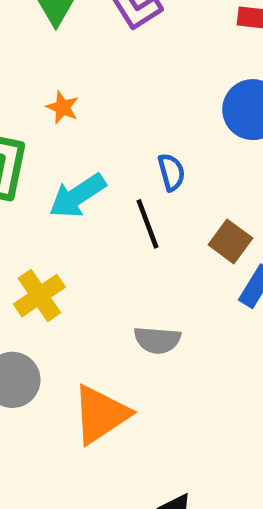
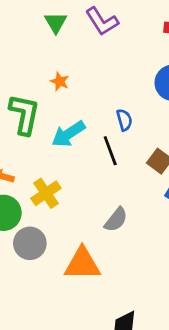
gray semicircle: (157, 340) -> (116, 220), turned -56
orange triangle: (101, 414) -> (82, 264), turned 33

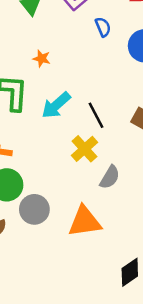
blue semicircle: (124, 120) -> (103, 27), moved
yellow cross: (46, 193) -> (84, 149), moved

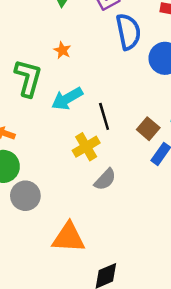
blue semicircle: (103, 27) -> (128, 32), size x1.8
orange triangle: (85, 222) -> (69, 238), moved

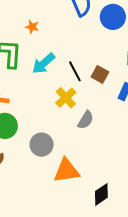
brown square: (148, 129) -> (100, 74), moved
gray circle: (25, 196) -> (42, 145), moved

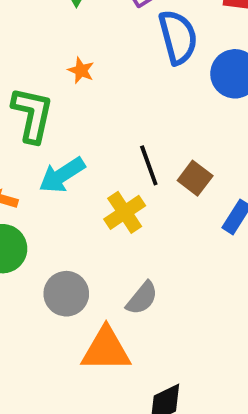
cyan arrow: (44, 63) -> (62, 175), moved
gray semicircle: (86, 120) -> (142, 298), moved

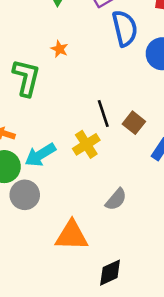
cyan arrow: (62, 175) -> (40, 155), moved
gray circle: (66, 294) -> (25, 195), moved
gray semicircle: (142, 298) -> (116, 199), moved

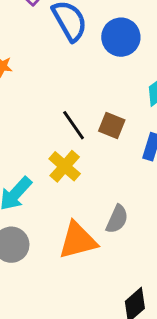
orange triangle: (72, 236) -> (78, 240), moved

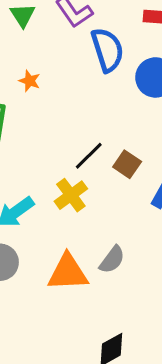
black line: (74, 125) -> (89, 156), turned 68

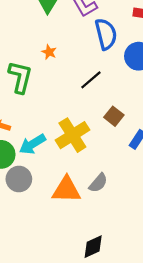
black line: (89, 156) -> (91, 80), moved
yellow cross: (71, 195) -> (72, 135), size x1.4

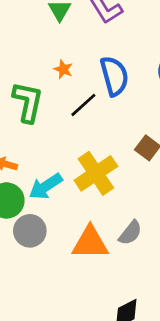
blue semicircle: (106, 34) -> (114, 76), moved
black line: (91, 80) -> (83, 105), moved

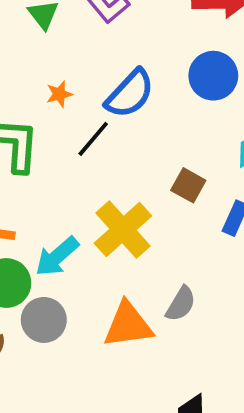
orange star: (63, 69) -> (59, 94), turned -30
blue semicircle: (114, 76) -> (130, 94), turned 66

